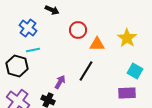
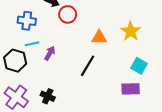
blue cross: (28, 28) -> (27, 21), turned -30
red circle: (78, 30) -> (68, 14), moved
purple arrow: (60, 82) -> (50, 53), moved

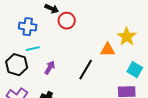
orange triangle: (99, 37) -> (108, 50), moved
purple arrow: (50, 53) -> (50, 68), moved

